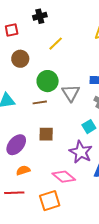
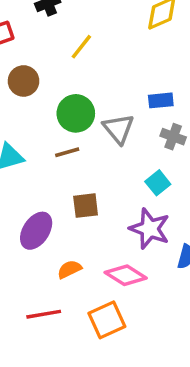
orange semicircle: (23, 170) -> (69, 269), moved

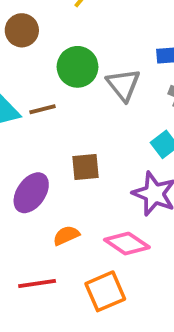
brown line: (67, 152) -> (43, 109), moved

